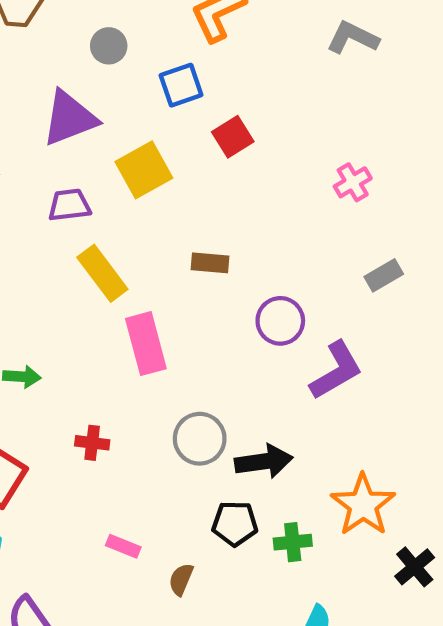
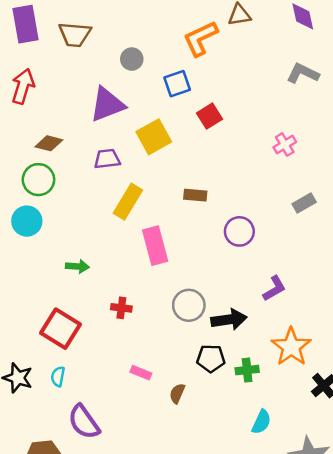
gray L-shape: (353, 38) -> (303, 73), moved
yellow rectangle: (102, 273) -> (128, 202), turned 68
purple L-shape: (336, 370) -> (274, 288), moved, size x0.7

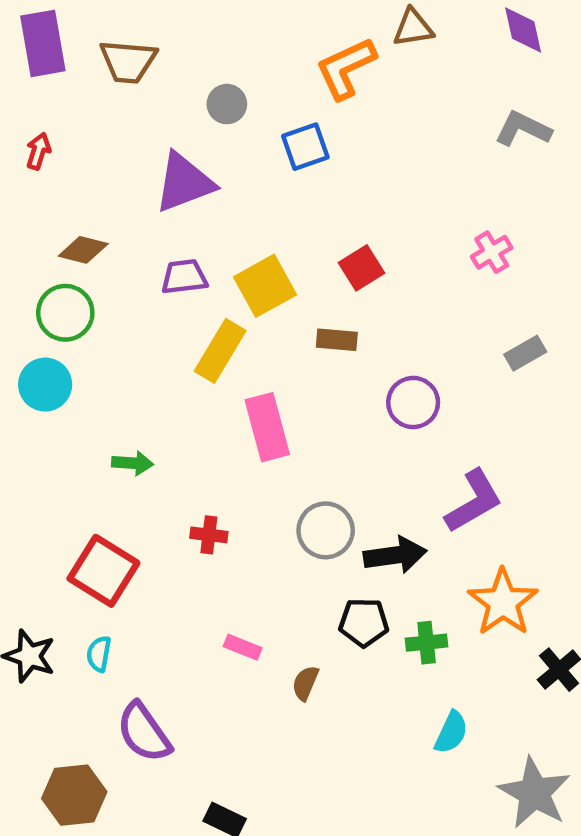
red arrow: (23, 86) -> (38, 151), size x0.6
red square: (210, 116) -> (362, 268), moved
yellow square: (154, 137) -> (265, 286), moved
purple L-shape: (274, 288) -> (474, 501), size x1.4

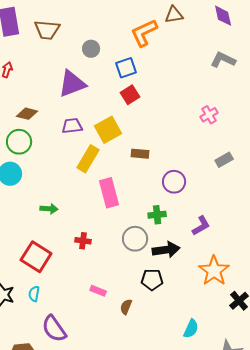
red square: (362, 268) -> (130, 95), moved
purple L-shape: (474, 501) -> (201, 226), size x0.7
green cross: (427, 643) -> (157, 215), moved

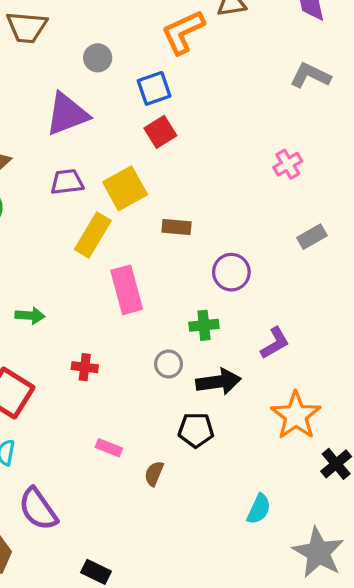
gray circle: (135, 239) -> (169, 364), size x0.7

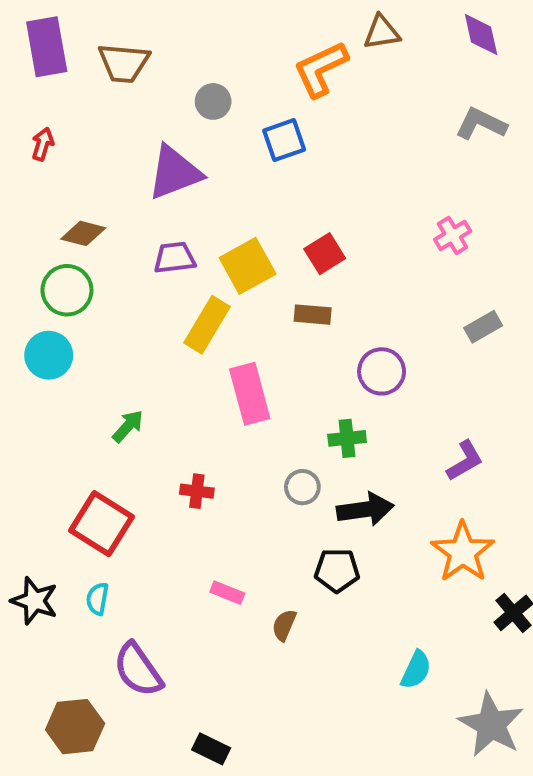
red square: (160, 132) -> (325, 254), moved
green arrow: (30, 316) -> (128, 426), turned -52
purple L-shape: (275, 343) -> (465, 461), moved

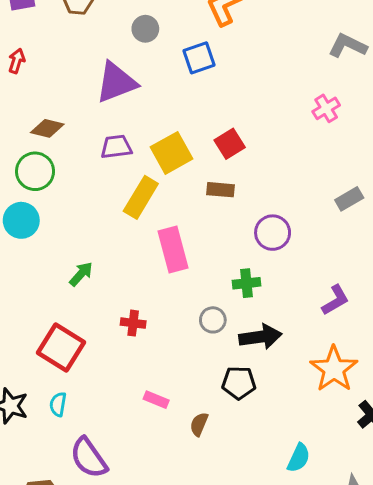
pink cross: (453, 235) -> (326, 108), moved

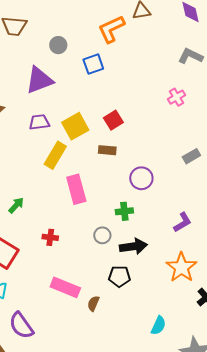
pink rectangle: (156, 400) -> (65, 287), size x1.8

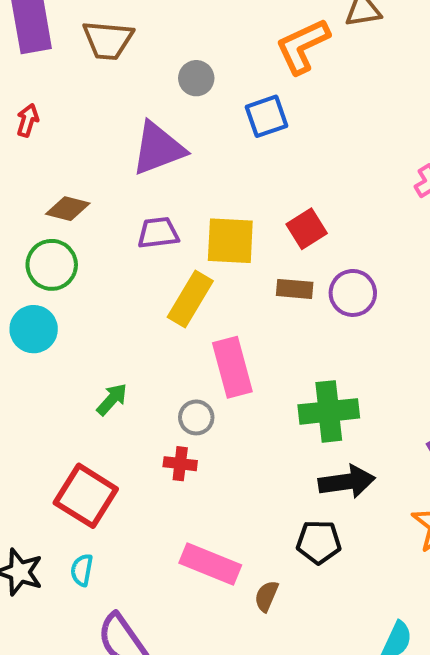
yellow square: (75, 126) -> (230, 241), turned 32
purple circle: (141, 178) -> (353, 293), moved
green cross: (124, 211) -> (329, 411), size x1.6
gray circle: (102, 235) -> (196, 417), moved

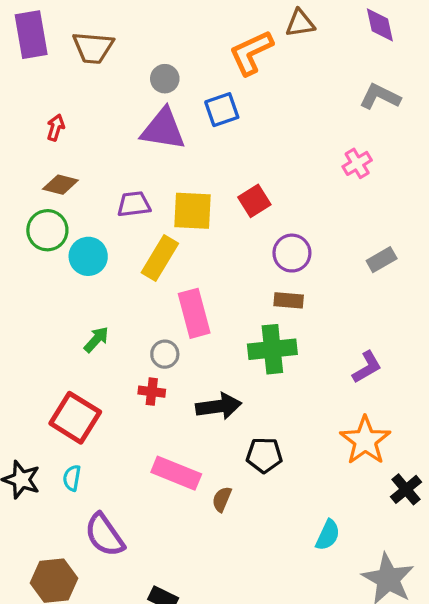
red arrow: (28, 120) -> (56, 128), moved
purple triangle: (158, 148) -> (163, 129), moved, turned 30
brown rectangle: (295, 289) -> (289, 300), moved
cyan circle: (34, 329) -> (88, 256), moved
black arrow: (347, 482) -> (219, 406), moved

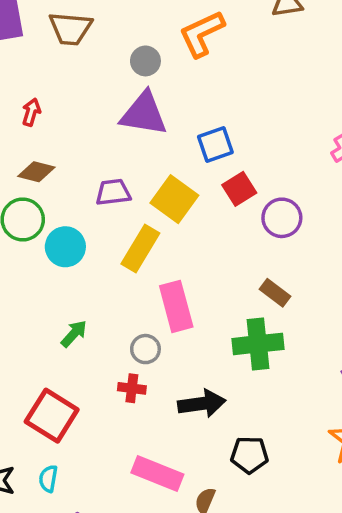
orange L-shape: (251, 53) -> (202, 34), moved
blue square: (222, 110) -> (215, 144), moved
yellow square: (192, 211) -> (174, 199), turned 33
purple circle: (292, 253) -> (282, 218), moved
brown rectangle: (289, 300) -> (275, 293), turned 32

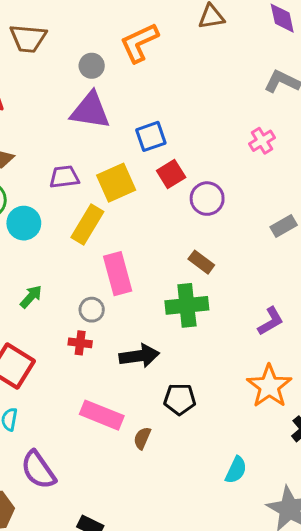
yellow square: (174, 199) -> (116, 183), turned 30

